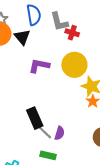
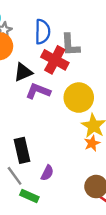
red cross: (72, 33) -> (55, 60), moved, size x1.6
black triangle: (22, 37) -> (23, 72), moved, turned 36
gray line: (44, 132) -> (15, 176), moved

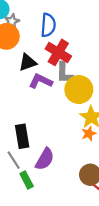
gray L-shape: (70, 45) -> (65, 73), moved
purple semicircle: (47, 173) -> (45, 159), size x1.5
green rectangle: (29, 196) -> (27, 180), turned 35

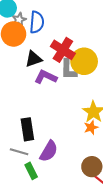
blue semicircle: (48, 25) -> (37, 22), moved
yellow circle: (79, 90) -> (84, 61), moved
gray line: (14, 160) -> (19, 152), turned -42

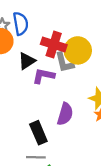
purple semicircle: (49, 151) -> (65, 114), moved

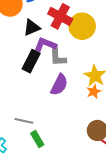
gray L-shape: (64, 63) -> (57, 56), moved
black rectangle: (38, 133) -> (31, 61), moved, turned 40

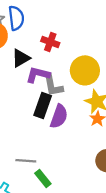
red cross: (60, 16) -> (50, 42), size x0.7
yellow circle: (82, 26) -> (85, 70), moved
black rectangle: (31, 61) -> (43, 105), moved

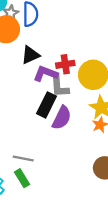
red cross: (50, 42) -> (65, 64), moved, turned -36
green rectangle: (43, 178) -> (22, 178), moved

